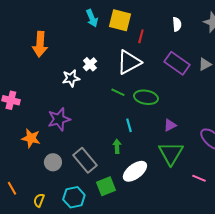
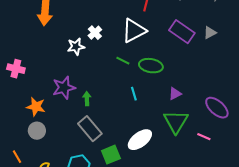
green arrow: (117, 146) -> (87, 99), moved
gray circle: (53, 162) -> (37, 131), moved
pink line: (199, 178) -> (204, 137), moved

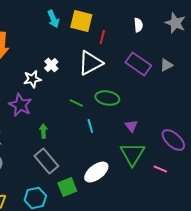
green line: (123, 61) -> (76, 103), moved
purple star: (64, 88) -> (20, 105), moved, turned -30
purple triangle: (175, 94) -> (131, 126), turned -40

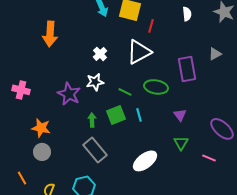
purple rectangle: (138, 64) -> (187, 69), moved, turned 45
white star: (32, 79) -> (95, 82), moved
green triangle: (132, 154) -> (181, 143), size x0.6
green square: (67, 187) -> (116, 115), moved

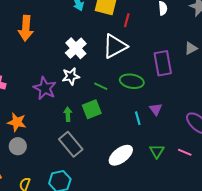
white cross: (100, 54) -> (76, 48), size x1.5
cyan line: (139, 115) -> (138, 118), moved
green triangle: (181, 143) -> (157, 151), moved

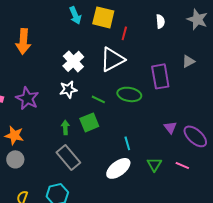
purple star: (45, 88) -> (27, 98), moved
purple triangle: (156, 109) -> (170, 127), moved
cyan line: (138, 118) -> (127, 143), moved

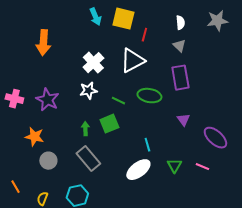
gray star: (197, 19) -> (217, 21), turned -30
gray triangle: (188, 61) -> (179, 46), moved, turned -48
purple triangle: (170, 127) -> (183, 120), moved
gray circle: (15, 159) -> (48, 161), moved

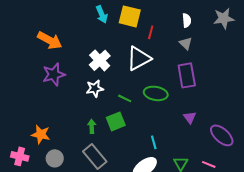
orange arrow: (43, 43) -> (50, 40), turned -65
pink cross: (14, 99) -> (20, 156), moved
purple star: (47, 100) -> (54, 74), moved, turned 30

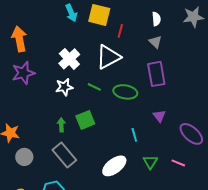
orange arrow: (50, 40) -> (19, 39), turned -130
green line: (125, 98) -> (94, 87), moved
cyan line: (154, 142) -> (134, 135), moved

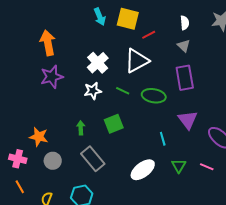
red line: (120, 31) -> (149, 35), turned 48
purple triangle: (159, 116) -> (188, 120), size x1.5
green arrow: (61, 125) -> (81, 128), moved

